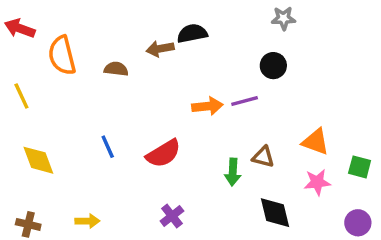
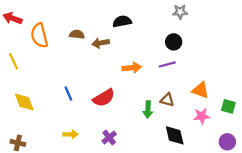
brown arrow: (160, 49) -> (101, 43), moved
brown semicircle: (116, 69) -> (77, 34), moved
purple line: (245, 101) -> (167, 64), moved
yellow arrow: (87, 221) -> (71, 134), moved

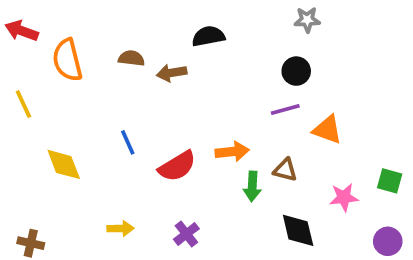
orange arrow: (132, 68) -> (232, 152), moved
orange triangle: (201, 90) -> (327, 130), moved
blue line: (68, 93) -> (128, 142), moved
yellow diamond: (24, 102) -> (64, 164), moved

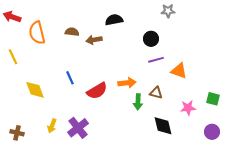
black circle: (296, 71) -> (151, 39), moved
yellow arrow: (120, 228) -> (52, 126), moved, turned 112
purple cross: (186, 234) -> (78, 128), moved, size x1.5

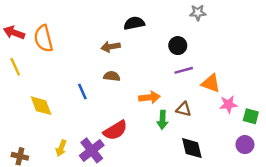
red arrow: (12, 17) -> (14, 33), moved
brown semicircle: (72, 32) -> (112, 76), moved
red semicircle: (97, 91) -> (115, 130), moved
pink star: (188, 108) -> (228, 104), moved
purple circle: (212, 132) -> (245, 145), moved

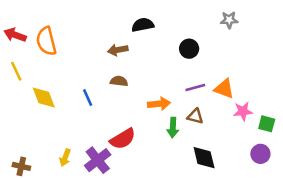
gray star: (198, 13) -> (229, 20), moved
purple line: (184, 70) -> (195, 87), moved
yellow diamond: (41, 106) -> (44, 98), moved

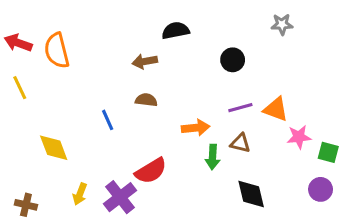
yellow diamond: (44, 98) -> (54, 148), moved

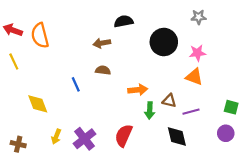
black circle: (233, 60) -> (164, 42), size x1.6
purple line: (240, 108) -> (191, 112), moved
pink star: (299, 137) -> (197, 53), moved
red semicircle: (151, 171) -> (124, 135), moved, turned 145

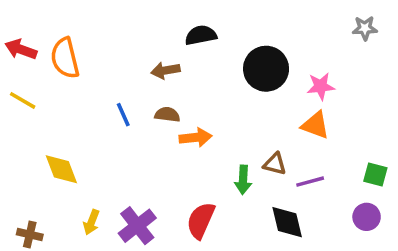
gray star: (199, 17) -> (365, 28), moved
yellow line: (14, 62) -> (23, 100), turned -35
blue line: (76, 84) -> (123, 115), moved
orange arrow: (138, 90) -> (195, 137), moved

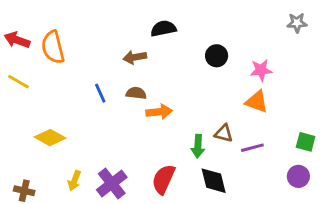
black circle: (266, 69) -> (217, 56), size x0.6
yellow diamond: (61, 169) -> (50, 138), turned -40
black diamond: (287, 222) -> (214, 181), moved

